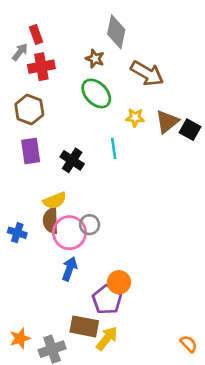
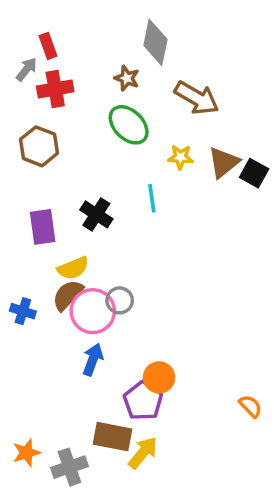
purple rectangle: (31, 151) -> (43, 227), moved
brown semicircle: (51, 221) -> (68, 295), turned 45
orange semicircle: (189, 344) -> (250, 406), moved

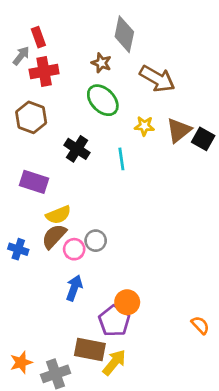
black cross: (96, 214) -> (77, 149), moved
purple rectangle: (43, 227) -> (34, 182), turned -64
pink circle: (93, 311) -> (74, 249), size x0.6

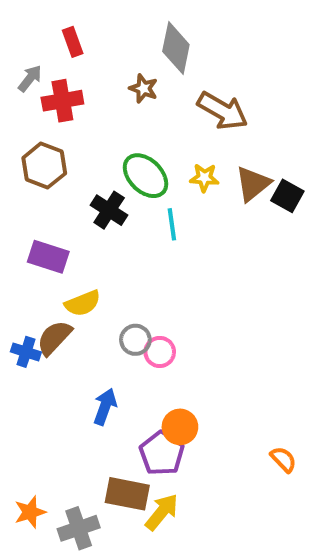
red rectangle: (38, 37) -> (73, 42), moved
green ellipse: (103, 100) -> (146, 176), moved
brown semicircle: (54, 236) -> (54, 338), moved
pink circle: (74, 249) -> (160, 352), moved

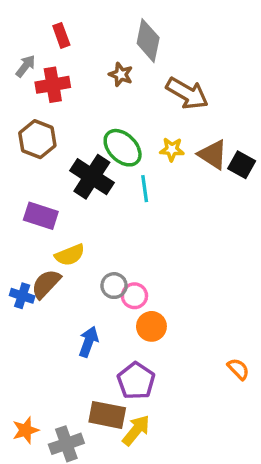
brown triangle: (253, 184) -> (213, 155), turned -48
black cross: (109, 210) -> (92, 177), size x1.4
orange circle: (180, 427) -> (151, 326), moved
orange semicircle: (283, 459) -> (238, 369), moved

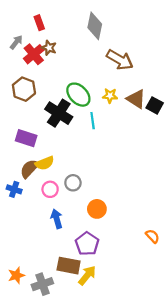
brown star: (121, 75) -> (49, 48), moved
red cross: (53, 85) -> (34, 54), turned -30
brown semicircle: (46, 284) -> (29, 169), moved
pink circle: (134, 296) -> (50, 189), moved
blue arrow: (88, 342) -> (57, 219), turned -36

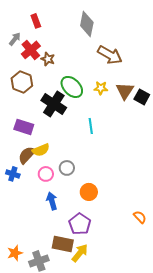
brown star: (49, 48) -> (48, 59), moved
brown triangle: (136, 99) -> (125, 91), turned 30
cyan line: (93, 121) -> (91, 126), moved

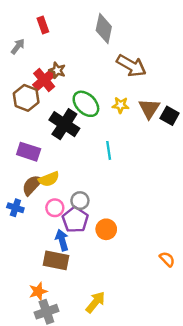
red cross: (31, 50) -> (44, 80), moved
purple pentagon: (80, 224) -> (75, 220), moved
brown rectangle: (63, 244) -> (56, 260), moved
orange star: (15, 253) -> (38, 291), moved

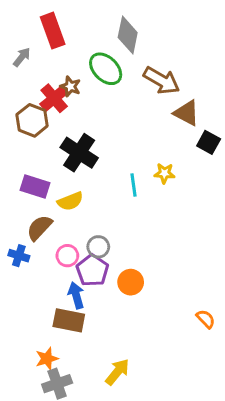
red rectangle: (43, 25) -> (53, 31), size x1.6
green ellipse: (86, 104) -> (106, 69), moved
yellow star: (121, 105) -> (164, 173), moved
brown triangle: (149, 109) -> (187, 113), moved, turned -35
yellow semicircle: (49, 179) -> (70, 201), moved

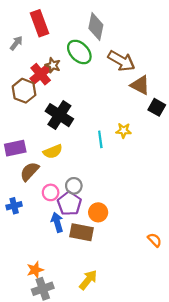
purple rectangle: (35, 186) -> (15, 148), moved, turned -30
blue cross: (19, 256) -> (14, 206), moved, turned -32
brown rectangle: (69, 320) -> (82, 232), moved

